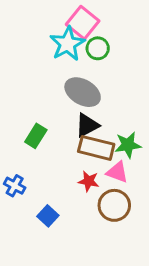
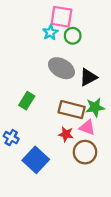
pink square: (83, 23) -> (61, 17), turned -30
cyan star: (67, 44) -> (50, 32), size x0.6
black triangle: (87, 125) -> (88, 77), moved
blue square: (48, 216) -> (36, 160), size x1.6

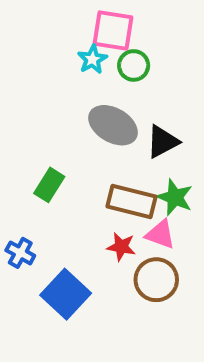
green star: (95, 107) -> (175, 197), turned 30

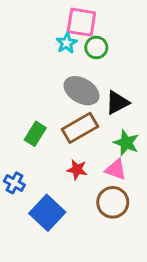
brown rectangle: (132, 201) -> (80, 128), moved, turned -44
red star: (121, 247) -> (77, 170), moved

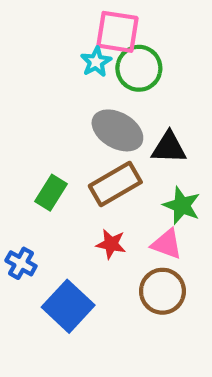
green circle: (96, 47) -> (139, 68), size x1.4
black triangle: (117, 103) -> (169, 148), turned 30

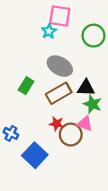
green circle: (139, 68) -> (94, 36), moved
black triangle: (169, 148) -> (86, 88), moved
green rectangle: (51, 193) -> (26, 86), moved
brown circle: (162, 291) -> (71, 135), moved

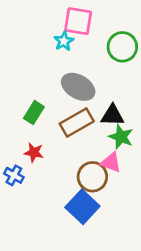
red star: (57, 124) -> (34, 153), moved
blue square: (35, 155) -> (82, 207), moved

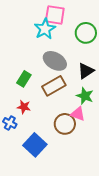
cyan star: (64, 41) -> (45, 29), size x1.5
black triangle: (112, 115) -> (86, 71), moved, turned -36
blue square: (82, 207) -> (35, 145), moved

